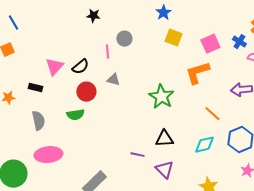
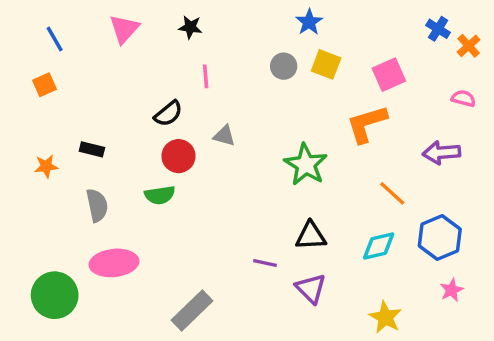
gray circle: (124, 39) -> (284, 66), moved
blue cross: (239, 42) -> (438, 29), moved
pink line: (107, 52) -> (206, 76), moved
pink triangle: (54, 67) -> (124, 29), moved

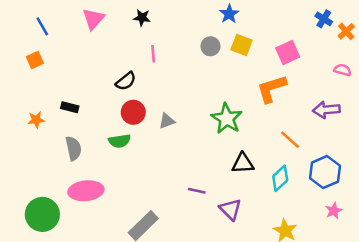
gray triangle: (224, 136) -> (167, 121), moved, turned -35
black triangle: (311, 236) -> (243, 163), moved
cyan diamond: (379, 246) -> (280, 178), turned -30

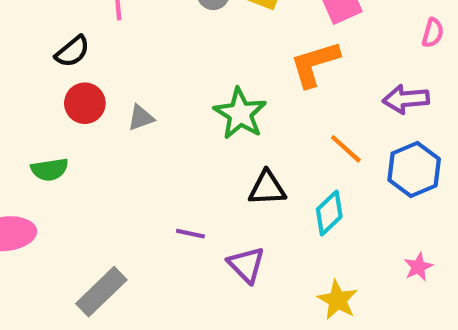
pink semicircle: (342, 70) -> (433, 33), turned 91
green semicircle: (120, 141) -> (50, 169), moved
blue hexagon: (325, 172) -> (414, 169), moved

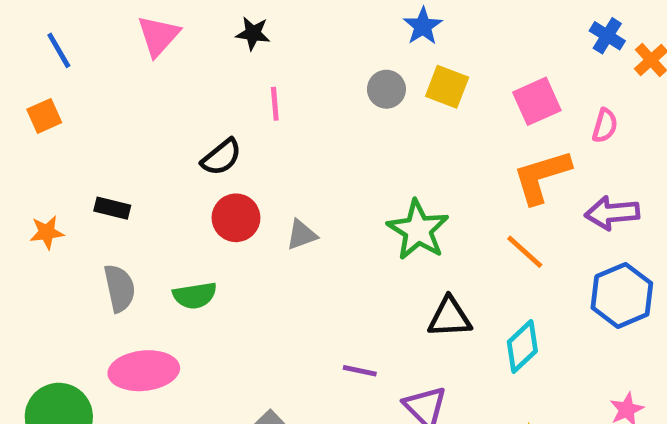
pink semicircle: (433, 33) -> (605, 126), moved
orange L-shape: (315, 64) -> (542, 177), moved
orange line: (346, 149) -> (525, 252), moved

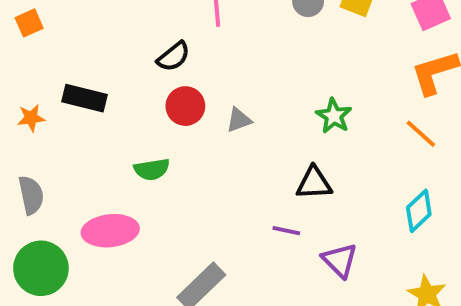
black rectangle: (112, 208) -> (84, 98), size x1.5
green star: (418, 230) -> (334, 116), size x0.7
gray semicircle: (120, 288) -> (31, 195), moved
black triangle: (450, 317) -> (314, 183), moved

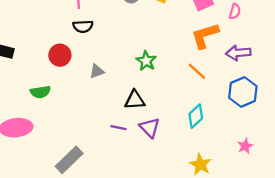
black semicircle: (174, 57) -> (83, 26), moved, turned 36
gray triangle: (239, 120) -> (97, 71), moved
purple triangle: (340, 260) -> (150, 128), moved

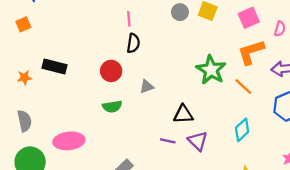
black semicircle: (83, 26) -> (133, 43), turned -78
green star: (146, 61) -> (211, 70), moved, size x1.5
green semicircle: (40, 92) -> (112, 106), moved

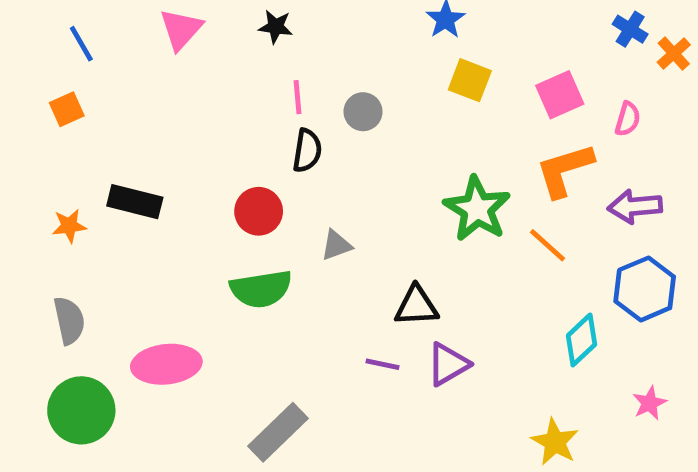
gray circle: (180, 12) -> (363, 112), moved
green semicircle: (112, 106) -> (261, 289), size x1.4
cyan diamond: (242, 130) -> (582, 340), moved
purple triangle: (198, 141) -> (448, 364), turned 45

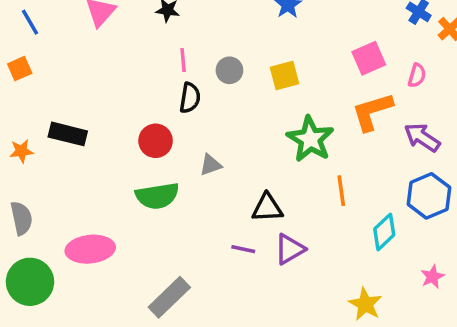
yellow square: (470, 80) -> (285, 75), moved, turned -36
purple arrow: (635, 206) -> (422, 137), turned 39
orange line: (548, 245) -> (341, 191), moved, turned 40

